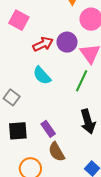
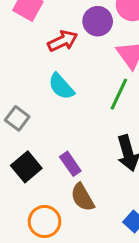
purple circle: (67, 42) -> (98, 21), moved
black square: (18, 131) -> (26, 167), turned -36

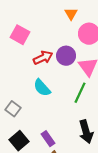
purple circle: (98, 21) -> (66, 56), moved

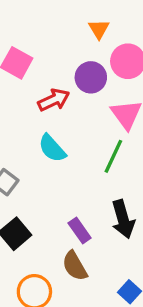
purple circle: (66, 56) -> (91, 77), moved
purple rectangle: (48, 139) -> (80, 230), moved

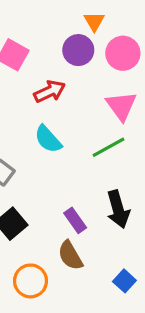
purple circle: (91, 77) -> (78, 50), moved
green line: (113, 156) -> (109, 147), turned 36

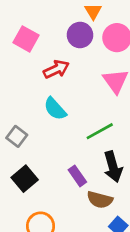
green line: (109, 147) -> (100, 131), moved
brown semicircle: (70, 255) -> (100, 200), moved, turned -45

